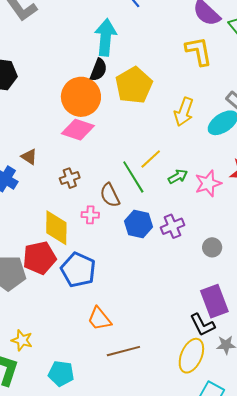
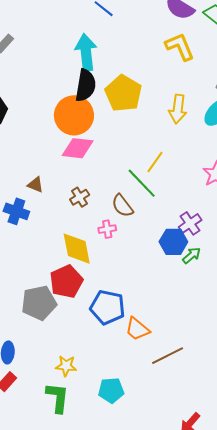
black semicircle: (99, 70) -> (86, 85), size x1.4
green arrow: (178, 177) -> (192, 255), moved
blue hexagon: (138, 224) -> (173, 242), moved
blue pentagon: (78, 270) -> (107, 307), moved

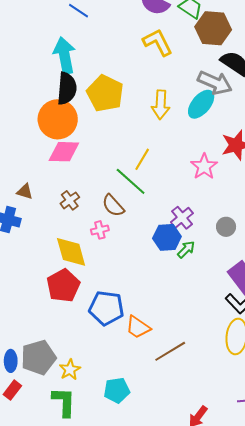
gray pentagon: (39, 303) -> (38, 357), moved
yellow star: (66, 366) -> (70, 370), turned -30

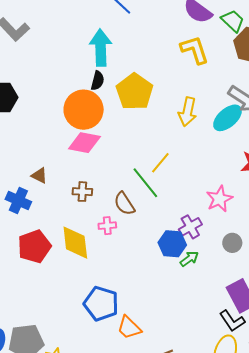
black semicircle: (67, 88) -> (98, 81), size x0.6
pink star: (204, 167) -> (219, 199), moved
brown cross: (70, 200) -> (82, 192), turned 30
red pentagon: (63, 286) -> (34, 247), moved

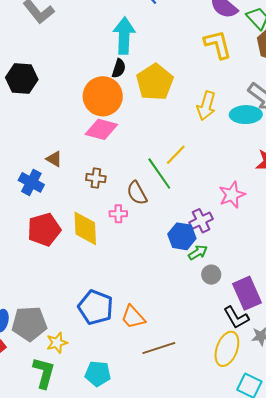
cyan ellipse: (228, 118) -> (246, 115), turned 36
gray circle: (232, 243) -> (211, 275), moved
blue pentagon: (101, 304) -> (96, 307), moved

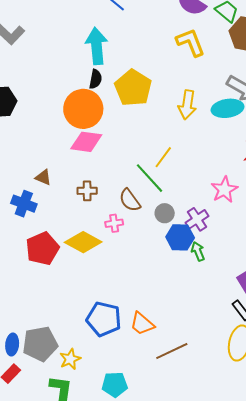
yellow diamond: (85, 228) -> (83, 242), turned -51
green arrow: (198, 253) -> (198, 251), turned -72
gray circle: (211, 275) -> (165, 213), moved

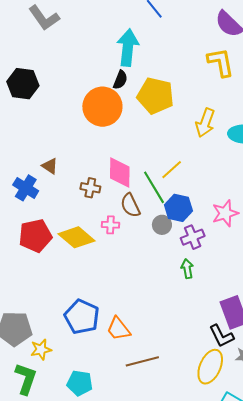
yellow pentagon: (133, 88) -> (155, 96), turned -30
pink diamond: (86, 142) -> (120, 173), moved, turned 72
blue hexagon: (180, 237) -> (178, 208), moved

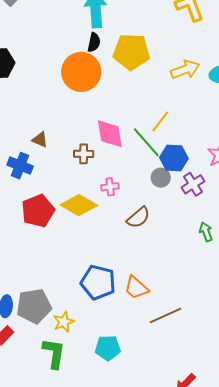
yellow arrow: (205, 123) -> (185, 70), turned -120
brown semicircle: (130, 205) -> (138, 218), moved, turned -95
green arrow: (187, 269) -> (206, 232), moved

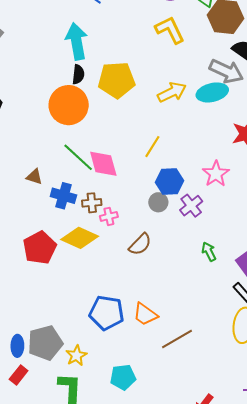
green line: (146, 142) -> (78, 157), moved
brown cross: (84, 154) -> (92, 203), moved
blue cross: (20, 166) -> (63, 196), moved

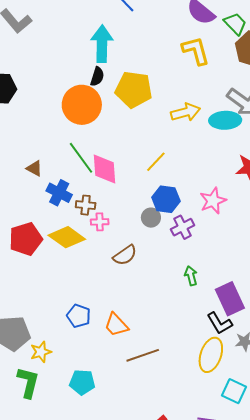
blue pentagon: (107, 313) -> (79, 316), size x0.7

